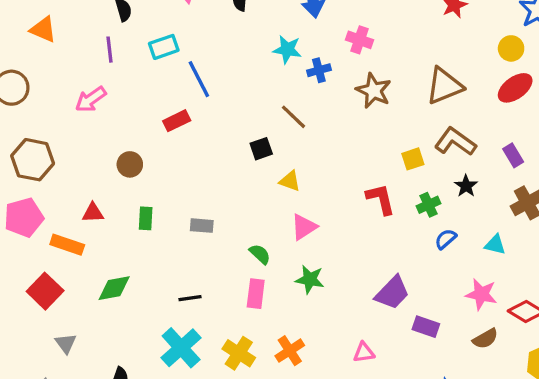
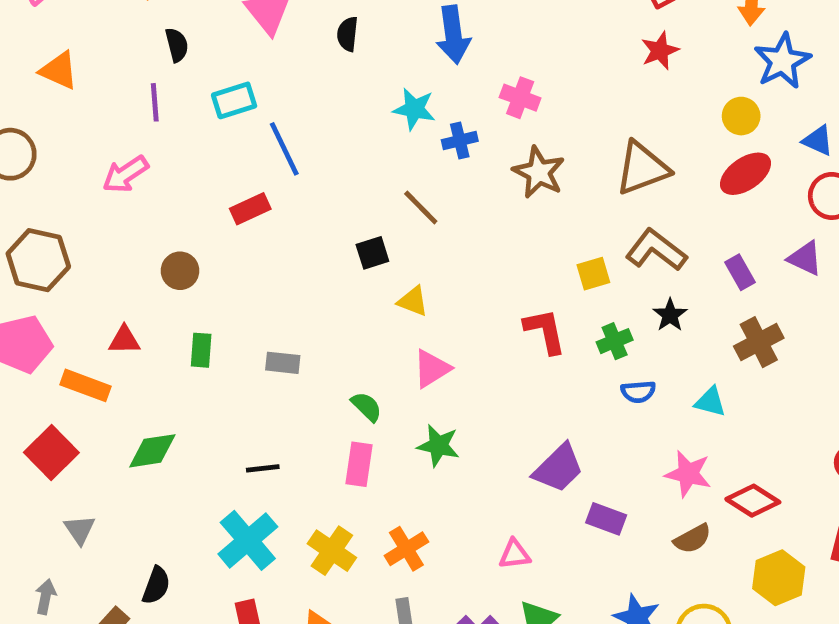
blue semicircle: (446, 239) -> (638, 392), turned -145

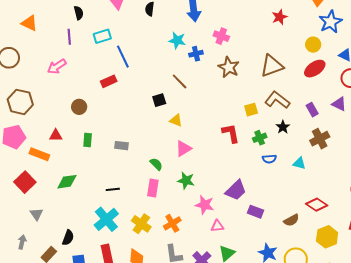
pink star: (688, 474) -> (205, 205), moved

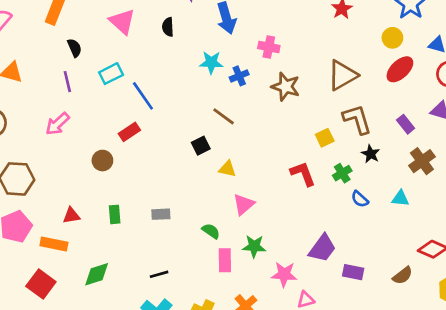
brown L-shape: (277, 100) -> (357, 119), turned 45
brown circle: (79, 107) -> (102, 161), moved
blue semicircle: (269, 159) -> (360, 199), turned 56
pink rectangle: (153, 188) -> (225, 260), moved

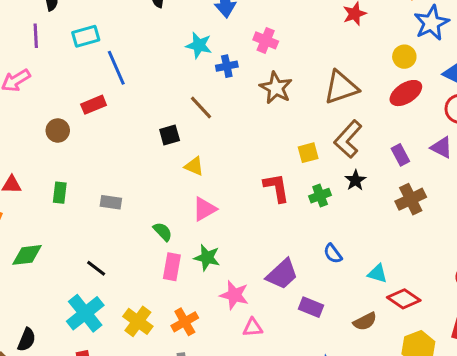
brown L-shape: (357, 119) -> (348, 139), turned -132
cyan triangle: (400, 198) -> (377, 274), moved
blue semicircle: (360, 199) -> (333, 254), moved
black line: (159, 274) -> (96, 268), turned 42

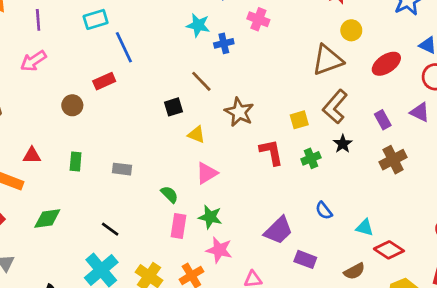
purple line: (36, 36) -> (38, 20), moved
yellow circle: (404, 57) -> (351, 30), moved
brown star: (276, 88) -> (239, 112), moved
pink star: (234, 295) -> (219, 250), moved

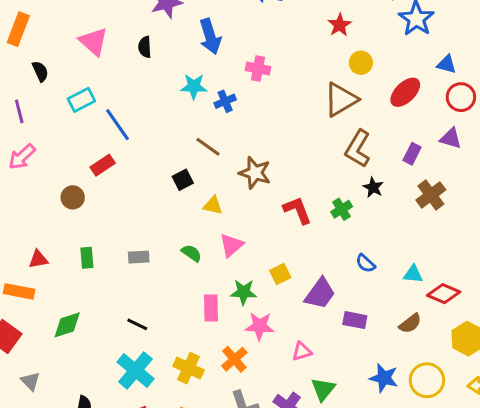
yellow square: (299, 120) -> (280, 274), moved
purple rectangle: (383, 120) -> (412, 154), turned 66
green semicircle: (169, 194) -> (191, 253), moved

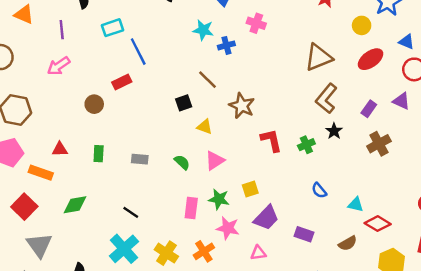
yellow circle: (361, 63) -> (362, 25), moved
purple trapezoid: (320, 294) -> (266, 218), moved
gray triangle: (30, 381) -> (39, 245), size x1.6

